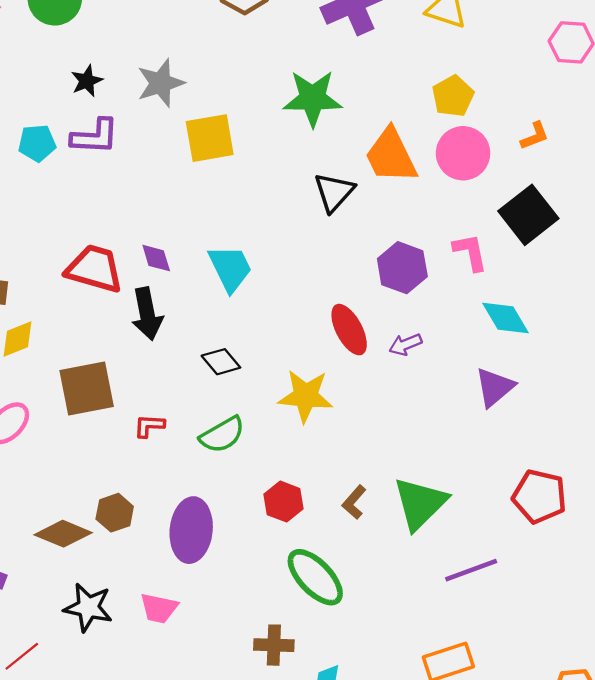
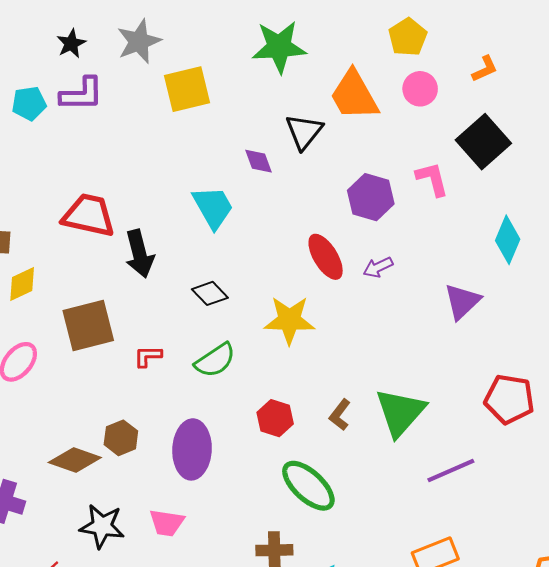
pink circle: (463, 153) -> (420, 89), size x0.7
purple diamond: (156, 258) -> (259, 161), moved
cyan diamond: (505, 318) -> (508, 240), moved, turned 57

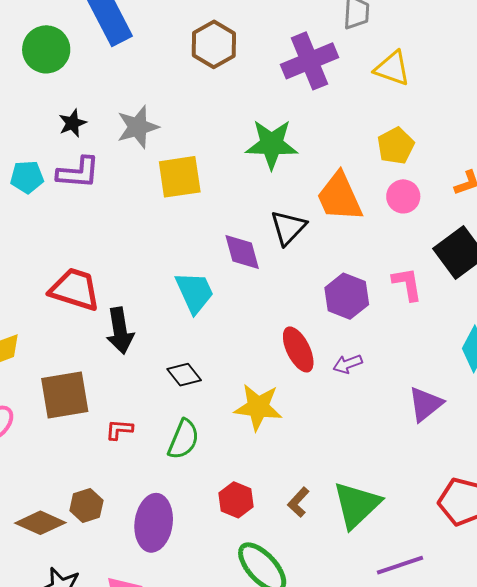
purple diamond: (259, 161) -> (242, 252), size x1.4
green semicircle: (215, 360) -> (183, 439), turned -39

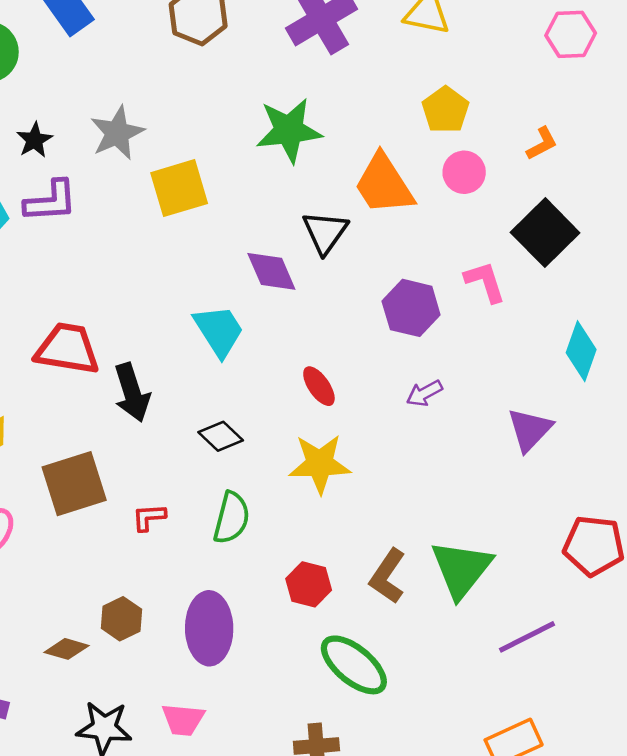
red ellipse: (298, 349) -> (319, 386), moved, size x0.7
brown L-shape: (298, 502) -> (388, 576), size x1.4
brown diamond: (40, 523) -> (67, 649), size x0.7

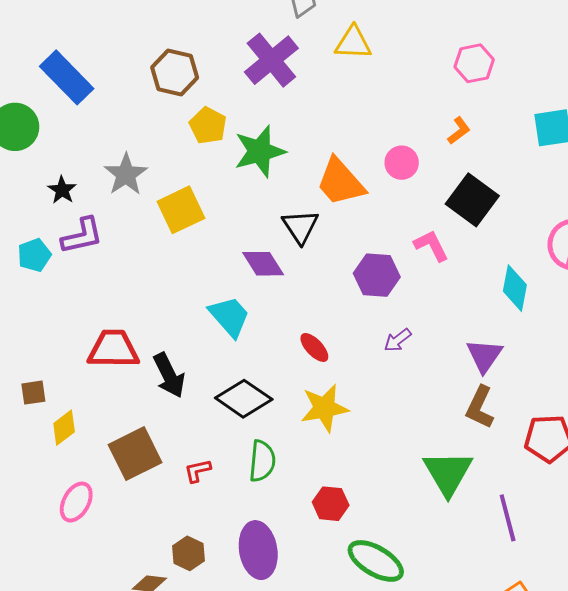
pink hexagon: (571, 34) -> (474, 63), moved
yellow pentagon: (445, 110) -> (208, 125), moved
black diamond: (221, 436) -> (244, 399), size x1.6
brown L-shape: (388, 576) -> (480, 407), moved
purple line: (527, 637) -> (508, 518), turned -69

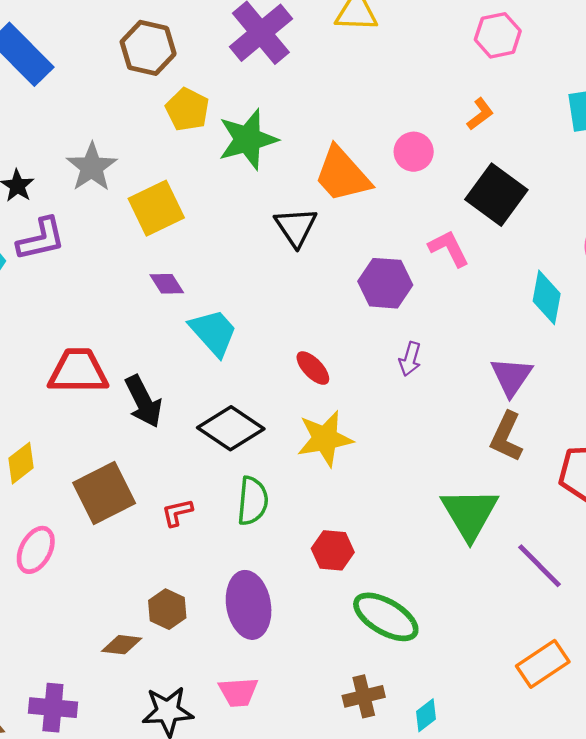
purple diamond: (263, 264) -> (167, 284), moved, size x0.7
purple arrow: (398, 340) -> (410, 359), turned -36
purple line: (508, 518) -> (539, 566), turned -30

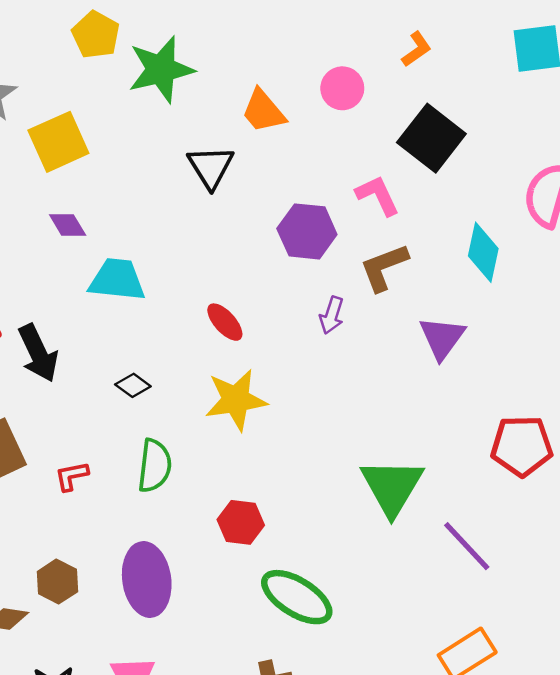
orange trapezoid: (342, 175) -> (263, 111), size x0.7
cyan trapezoid: (213, 332) -> (117, 280), turned -44
black diamond: (231, 428) -> (133, 385), size x0.5
brown L-shape: (506, 437) -> (384, 267), moved, turned 42

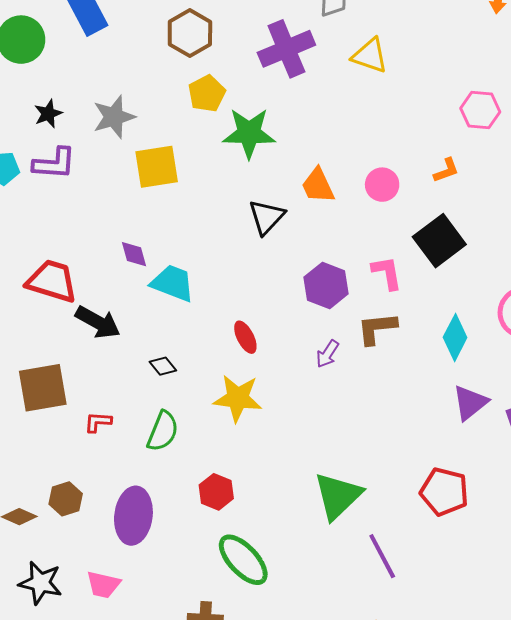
purple diamond: (68, 225) -> (134, 254), moved
purple triangle: (442, 338) -> (470, 403), moved
black arrow: (38, 353) -> (98, 322), turned -51

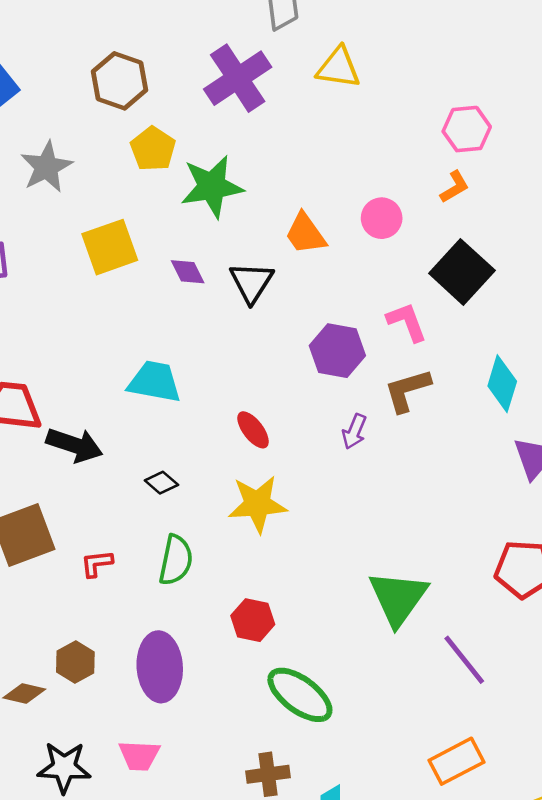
pink hexagon: (480, 110) -> (467, 129), moved
gray star: (114, 117) -> (46, 167), moved
purple diamond: (134, 254) -> (188, 272), moved

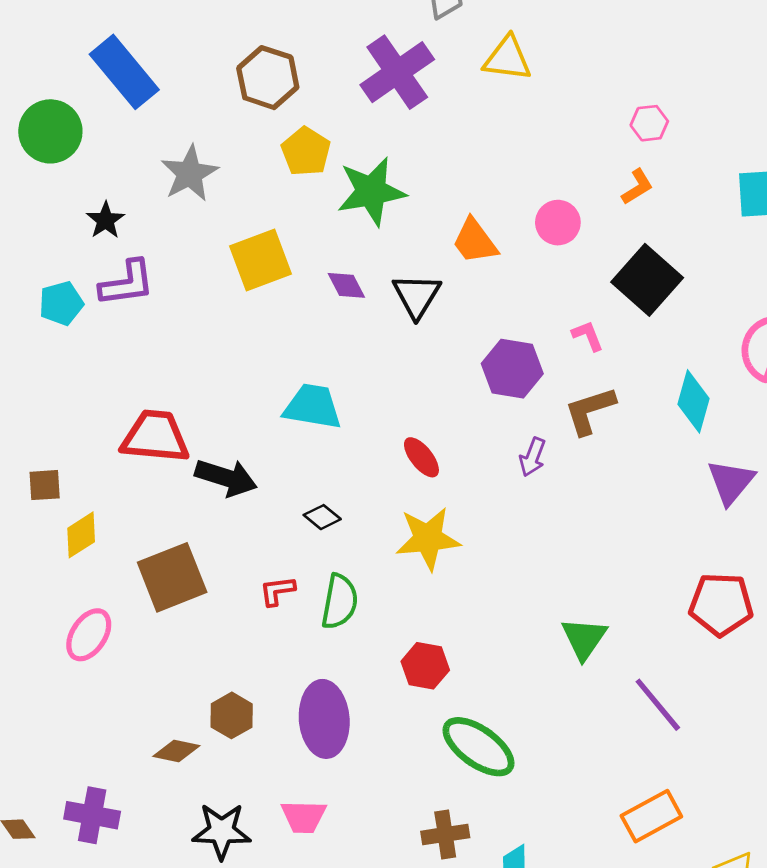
pink hexagon: (467, 129) -> (649, 123), size x0.7
pink L-shape: (407, 322) -> (588, 336), size x0.7
red L-shape: (97, 564) -> (277, 591), moved
green triangle: (398, 598) -> (584, 638), size x0.7

